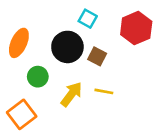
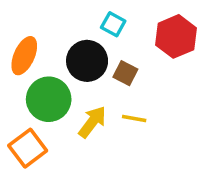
green circle: (38, 77) -> (49, 99), size x1.6

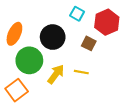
cyan square: (113, 24) -> (77, 14), moved
brown square: (125, 73) -> (89, 43), moved

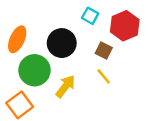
yellow line: (81, 72) -> (104, 76), moved, turned 40

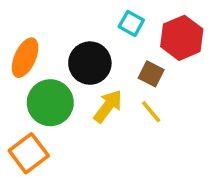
yellow arrow: (65, 86) -> (108, 106), moved

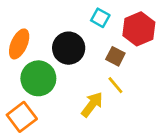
yellow arrow: (108, 106) -> (92, 104), moved

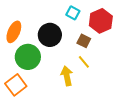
yellow arrow: (92, 104) -> (67, 76), turned -48

